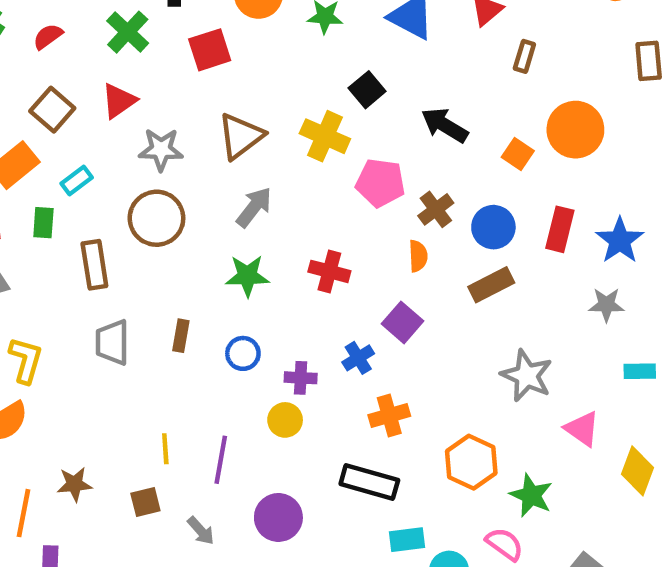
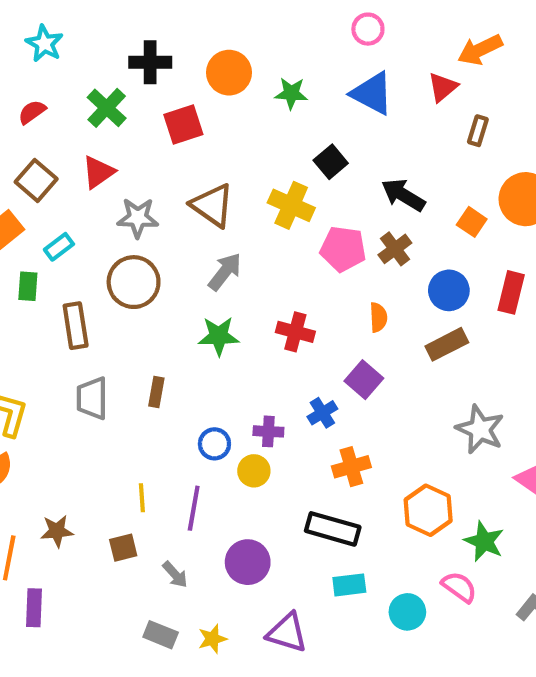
brown triangle: (241, 136) -> (212, 205), turned -48
brown cross: (436, 209) -> (395, 249), moved
blue circle: (243, 353) -> (214, 444), moved
cyan rectangle: (407, 540) -> (349, 585), moved

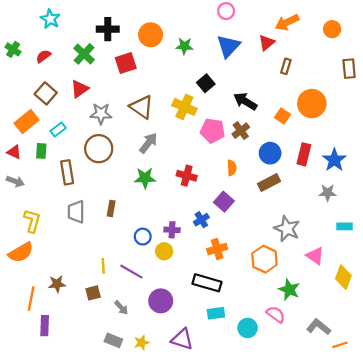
blue triangle: (372, 93) -> (228, 46), turned 45
purple line: (194, 508) -> (131, 272), turned -70
orange hexagon: (428, 510) -> (264, 259), moved

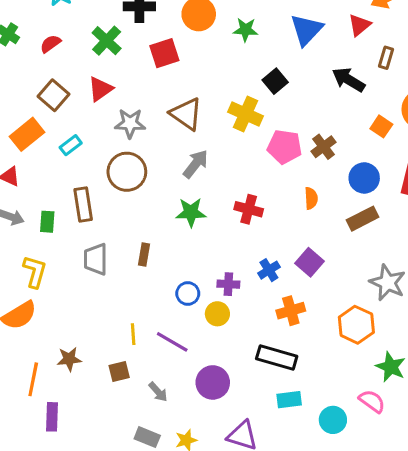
black arrow: (245, 101) -> (349, 80), moved
green rectangle: (41, 151) -> (47, 222), moved
purple square: (224, 202) -> (310, 262), moved

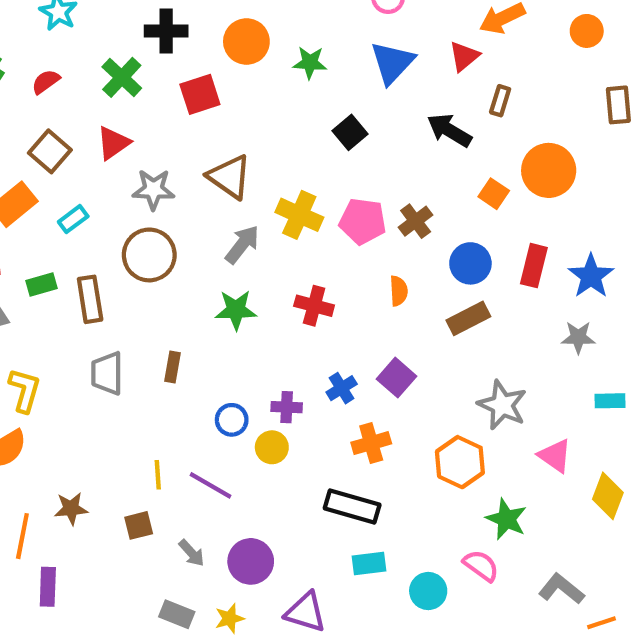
yellow cross: (246, 114) -> (299, 215), moved
green rectangle: (47, 222) -> (41, 285), moved, turned 70
purple circle: (213, 382) -> (251, 561), moved

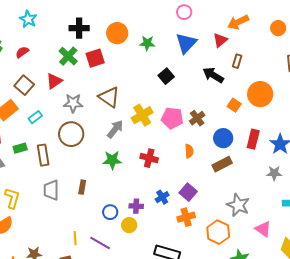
green cross: (122, 77) -> (68, 56), moved
yellow cross: (299, 215) -> (142, 115), turned 35
orange cross: (371, 443) -> (186, 217), moved

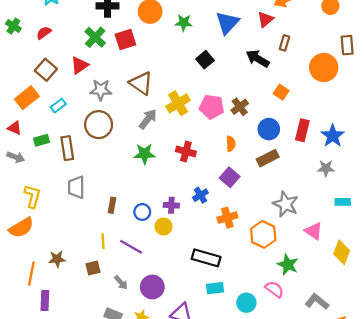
orange circle: (260, 94) -> (324, 67), moved
brown rectangle: (82, 187) -> (112, 205), moved
purple square: (188, 192) -> (230, 177), moved

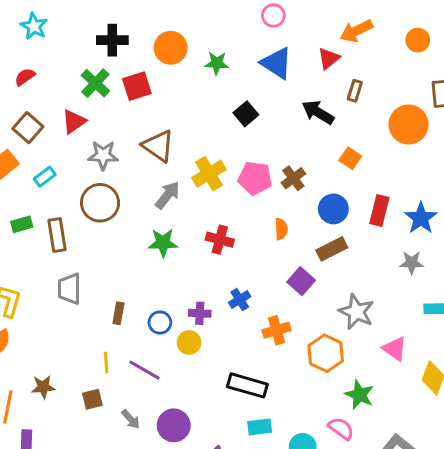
blue triangle: (227, 23) -> (277, 63), turned -40
purple square: (230, 177) -> (301, 281), moved

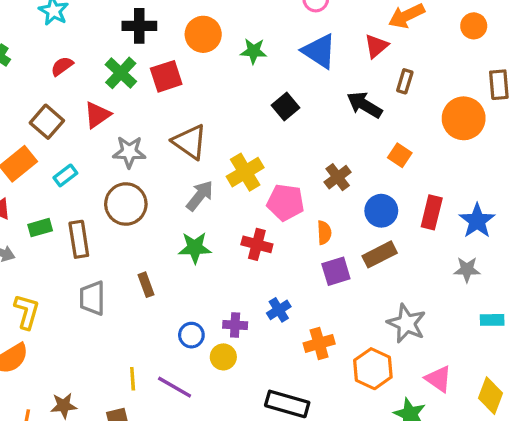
red semicircle: (25, 77) -> (62, 66), moved
pink pentagon: (255, 178) -> (285, 202), moved
purple square: (301, 281) -> (336, 271), moved, turned 32
brown rectangle: (118, 313) -> (146, 285), moved, turned -30
pink triangle: (395, 349) -> (438, 379), moved

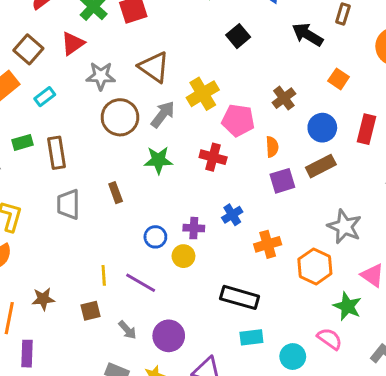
brown circle: (126, 204) -> (120, 117), moved

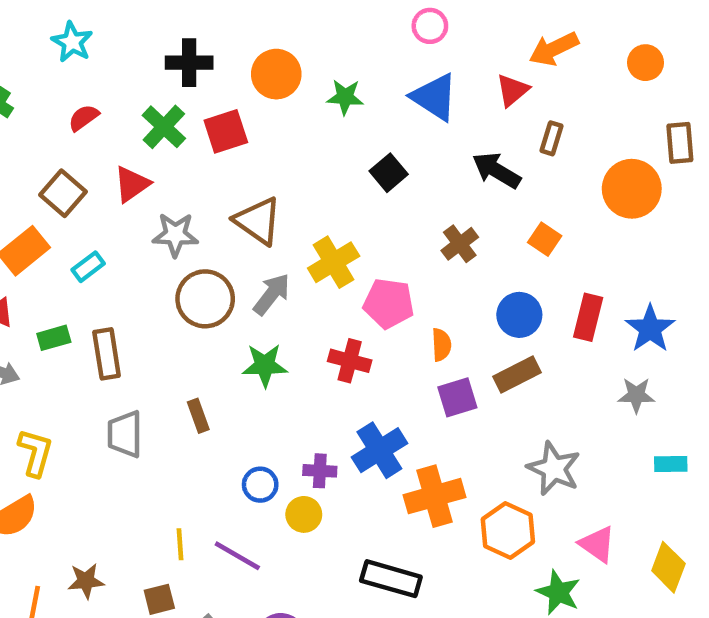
brown cross: (284, 98) -> (460, 244), moved
blue cross: (232, 215) -> (379, 450), size x1.6
orange cross: (268, 244) -> (434, 496), size x1.4

